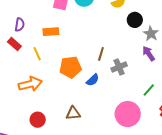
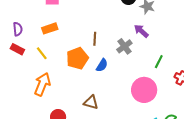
brown line: (101, 54) -> (95, 39), moved
purple arrow: (149, 54) -> (141, 31), moved
orange arrow: (30, 84) -> (42, 84), turned -40
brown triangle: (73, 113) -> (91, 102), turned 35

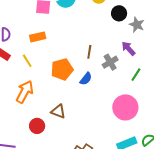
brown line: (95, 39) -> (89, 52), moved
green line: (159, 62) -> (136, 75), moved
brown triangle: (91, 102) -> (58, 111), moved

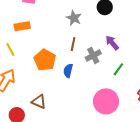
gray star: (137, 25) -> (74, 18), moved
orange pentagon: (62, 69) -> (45, 60), turned -30
blue semicircle: (86, 79) -> (68, 71), turned 152

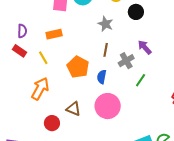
green line: (118, 69) -> (141, 80), moved
pink circle: (106, 101) -> (108, 106), moved

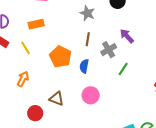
orange arrow: (40, 89) -> (23, 79), size x0.7
pink circle: (108, 106) -> (91, 95), size x0.7

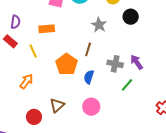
purple arrow: (127, 36) -> (137, 62), moved
brown line: (88, 39) -> (88, 49), moved
gray cross: (109, 50) -> (115, 64), turned 35
brown triangle: (57, 99) -> (57, 105), turned 49

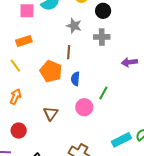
purple arrow: (137, 62) -> (129, 62), moved, turned -49
gray cross: (115, 64) -> (102, 37), moved
green line: (127, 85) -> (103, 93), moved
red circle: (34, 117) -> (19, 131), moved

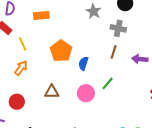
brown line: (69, 52) -> (114, 52), moved
yellow line: (15, 66) -> (23, 44), moved
brown triangle: (51, 113) -> (52, 92), turned 42

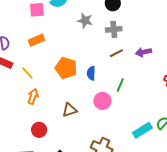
brown line: (114, 52) -> (116, 53), turned 64

